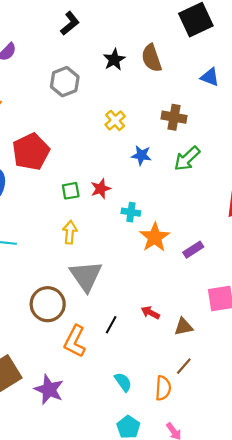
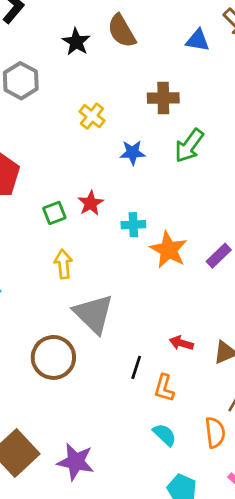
orange L-shape: (75, 341) -> (164, 388), moved, size x0.7

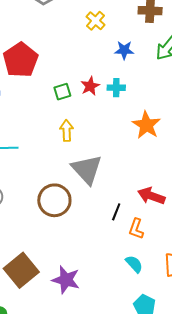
cyan cross: (133, 225) -> (116, 88), moved
red arrow: (181, 343) -> (151, 196), size x1.5

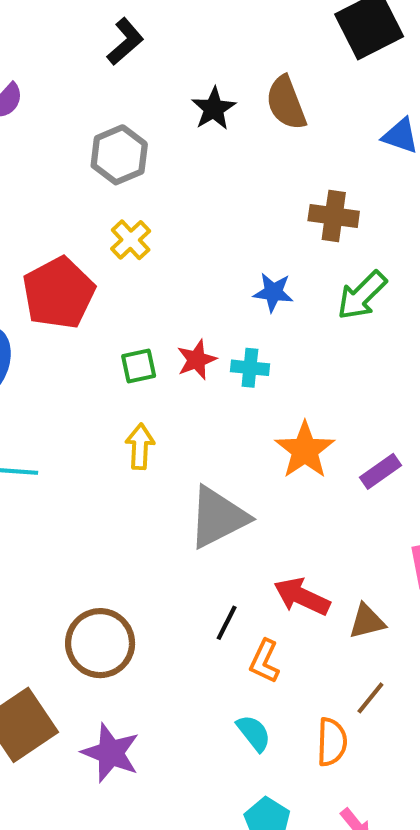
yellow cross: (95, 21) -> (131, 240), moved
gray triangle: (87, 169) -> (218, 517), moved, turned 40
brown circle: (54, 200) -> (100, 643), moved

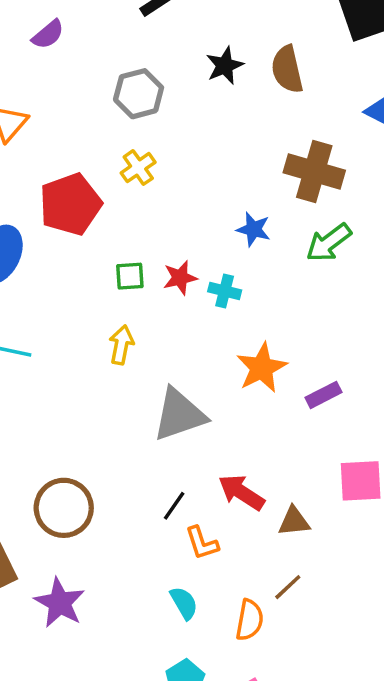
brown cross: (334, 216) -> (314, 172), size x1.4
orange L-shape: (264, 661) -> (202, 543), turned -51

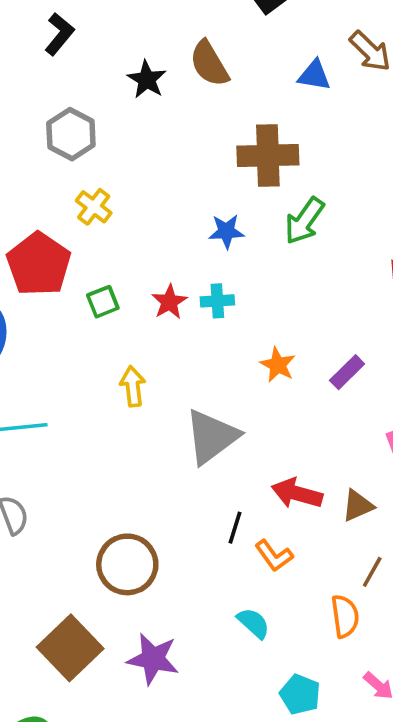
green square: (130, 276) -> (103, 302), moved
orange star: (262, 368) -> (278, 365), size x0.7
cyan semicircle: (184, 603) -> (253, 623), moved

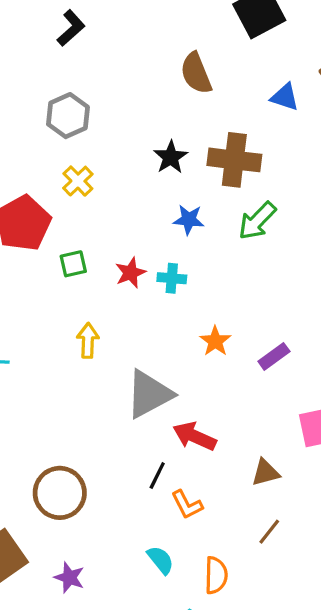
black star: (147, 80) -> (171, 157), moved
red arrow: (297, 493) -> (194, 436), moved
orange semicircle: (345, 616) -> (216, 575), moved
purple star: (153, 659) -> (69, 577), size x0.7

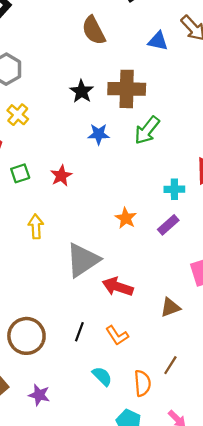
cyan cross: (172, 278) -> (174, 189), moved
black line: (157, 475) -> (79, 332), moved
brown line: (269, 532) -> (170, 365), moved

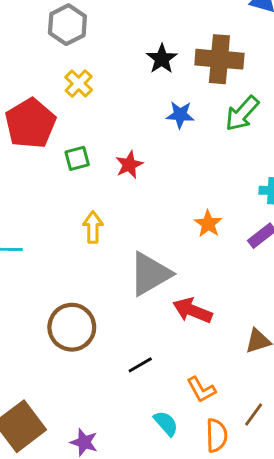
black line: (79, 332) -> (140, 365), turned 36
orange L-shape: (117, 335) -> (201, 390), moved
brown circle: (26, 336) -> (72, 327), moved

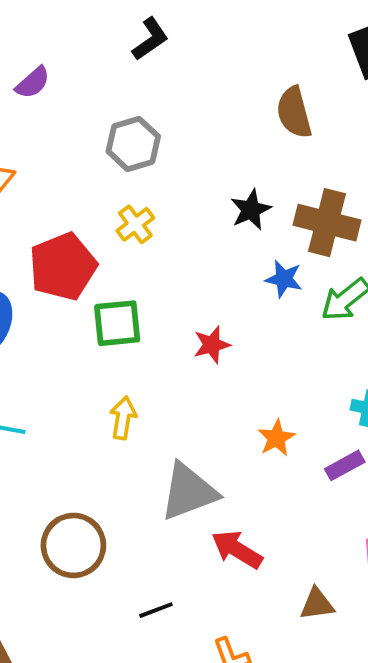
blue star: (180, 115) -> (284, 279), moved
green square: (77, 158) -> (117, 323), size x1.5
red star: (129, 165) -> (212, 345), moved

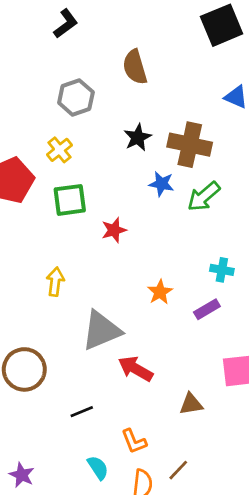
brown semicircle: (294, 112) -> (135, 67), moved
gray hexagon: (133, 144) -> (76, 97), moved
green square: (117, 323) -> (70, 200), moved

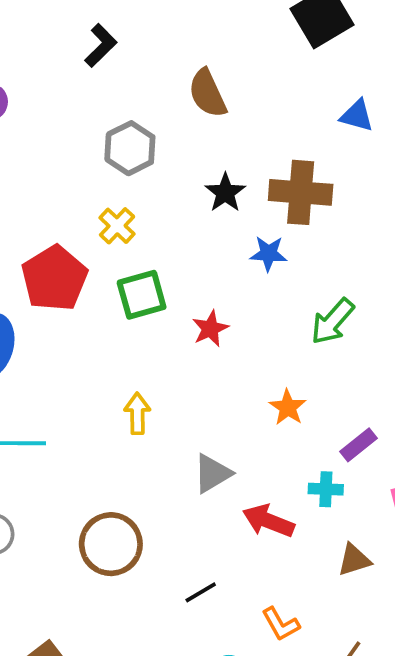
green arrow: (204, 196) -> (332, 321), moved
cyan cross: (222, 270) -> (326, 489), moved
purple rectangle: (207, 309) -> (358, 445), moved
gray triangle: (101, 330) -> (212, 474), size x0.7

